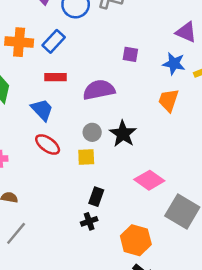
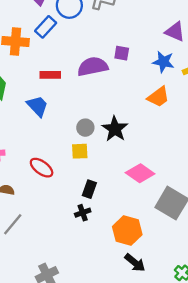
blue rectangle: (54, 41) -> (46, 27), moved
purple semicircle: (99, 90) -> (93, 67), moved
orange trapezoid: (169, 100) -> (158, 97), turned -145
red ellipse: (48, 144) -> (42, 168), moved

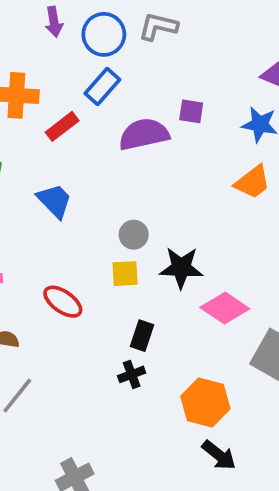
blue rectangle: (46, 27) -> (102, 87), moved
red rectangle: (50, 75) -> (62, 126), moved, turned -36
black star: (115, 129) -> (181, 268), moved, turned -30

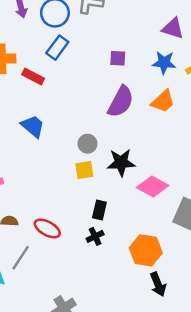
red rectangle: (62, 126) -> (33, 77), turned 70
purple semicircle: (144, 134) -> (121, 102), moved, turned 136
red ellipse: (63, 302) -> (47, 228), moved
black arrow: (219, 455) -> (158, 284), turned 35

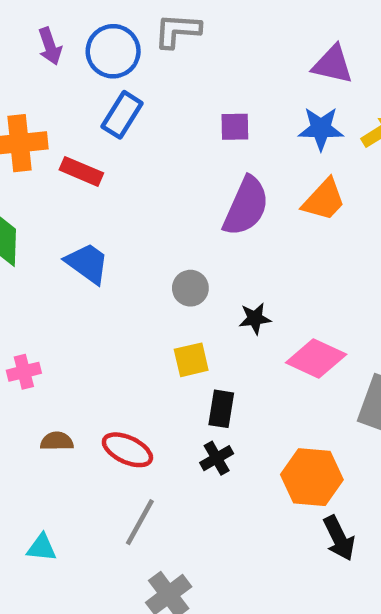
black star: (121, 163) -> (255, 318), size x0.6
yellow square: (84, 170) -> (191, 360), moved
gray line: (21, 258) -> (140, 522), moved

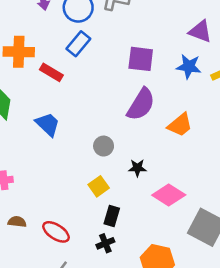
purple square: (235, 127) -> (141, 59), size x1.5
orange trapezoid: (324, 200) -> (180, 125), moved
yellow square: (191, 360) -> (99, 186), turned -30

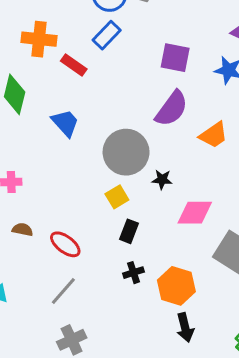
gray circle: (104, 146) -> (126, 152), size x2.0
pink diamond: (169, 195) -> (195, 213), turned -36
black cross: (105, 243) -> (133, 273), moved

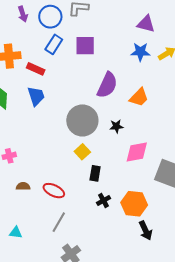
purple square: (175, 58) -> (85, 46), moved
blue trapezoid: (65, 123) -> (36, 96), moved, turned 35
black star: (162, 180) -> (116, 126), moved

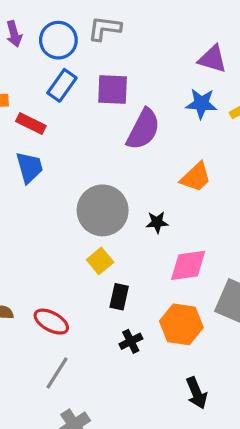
purple semicircle: (107, 85) -> (143, 129), moved
orange hexagon: (134, 204) -> (181, 324), moved

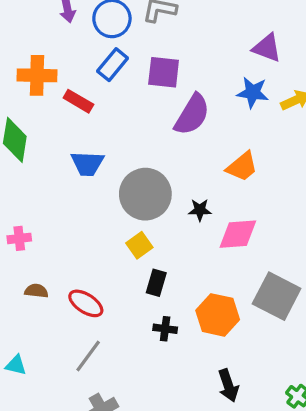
blue trapezoid: (29, 167) -> (87, 164), moved, turned 104
pink diamond: (188, 265) -> (238, 234), moved
black cross: (131, 341) -> (165, 329), turned 30

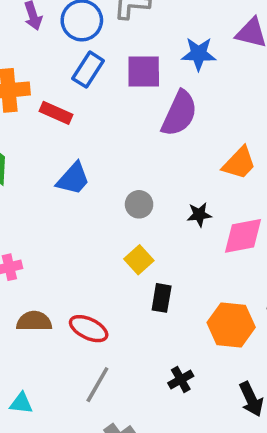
blue star: (253, 92) -> (199, 54), moved
blue trapezoid: (87, 164) -> (73, 179), turned -44
gray circle: (145, 194) -> (139, 204), size x0.5
brown semicircle: (36, 291) -> (34, 321), size x1.4
black cross: (165, 329) -> (181, 380), moved, turned -30

